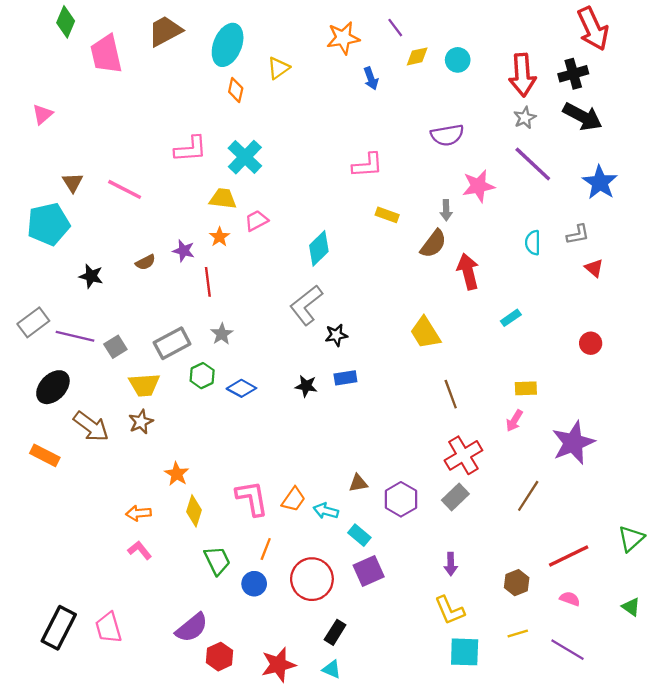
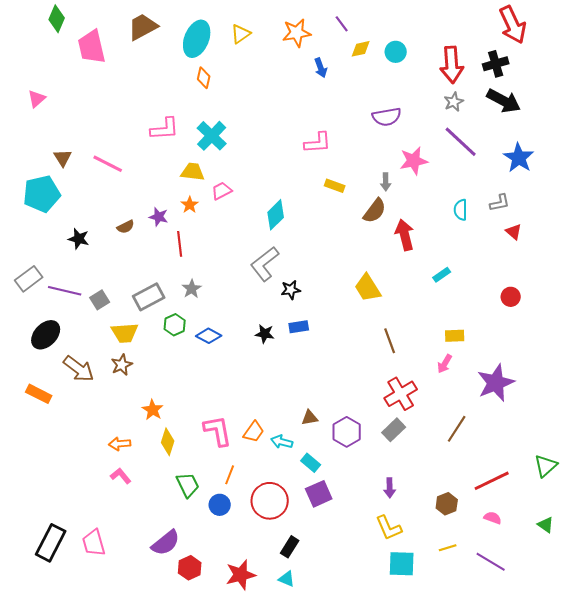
yellow triangle: (278, 68) -> (241, 34), moved

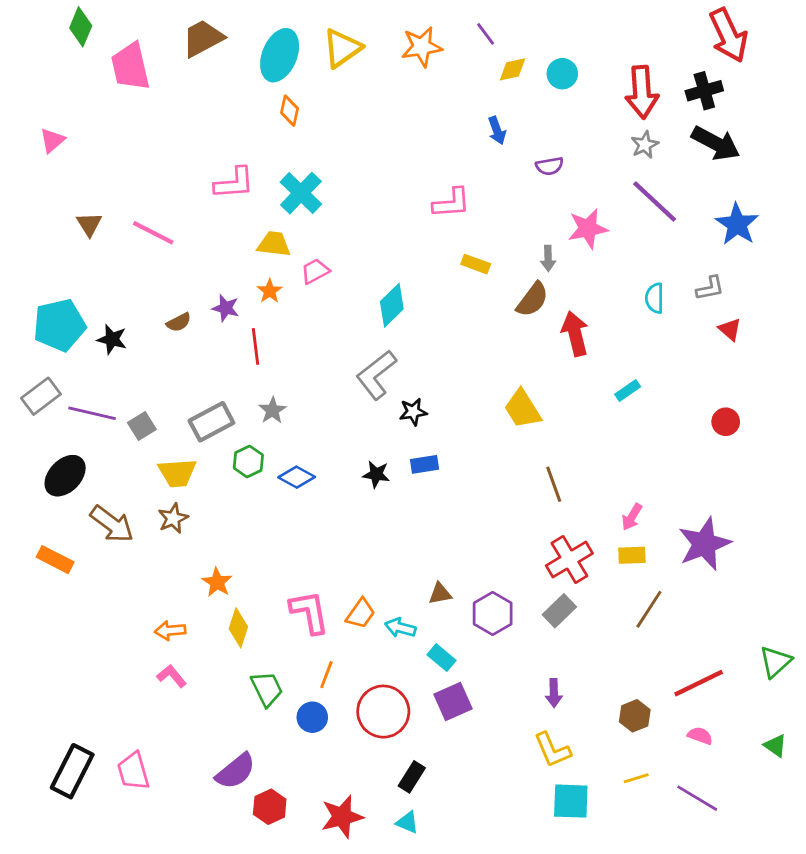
yellow triangle: (241, 34) -> (342, 48), size x1.4
blue arrow: (321, 68) -> (497, 131), moved
purple semicircle: (387, 117) -> (550, 166), size x0.7
cyan pentagon: (42, 194) -> (59, 325), moved
yellow rectangle: (455, 336) -> (632, 555), moved

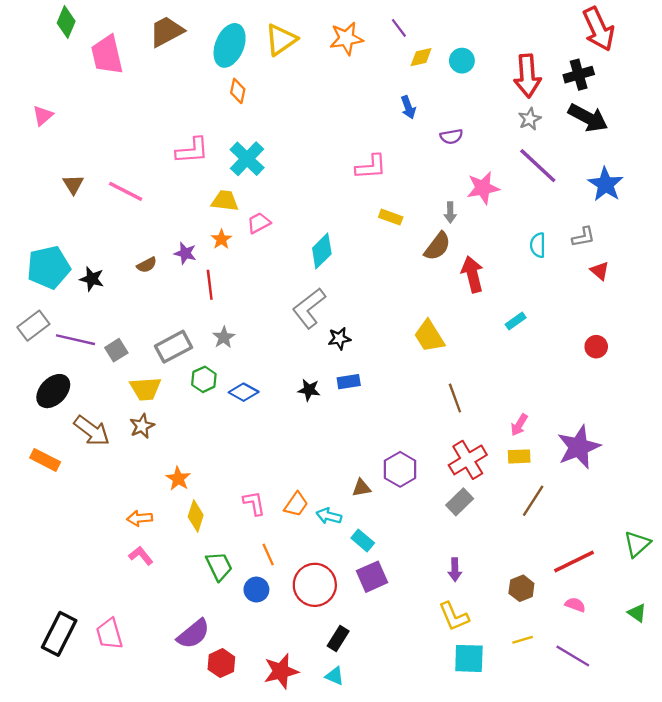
pink L-shape: (309, 612) -> (254, 503), size x0.7
purple hexagon: (493, 614) -> (400, 469), moved
orange line: (326, 675) -> (268, 555), turned -45

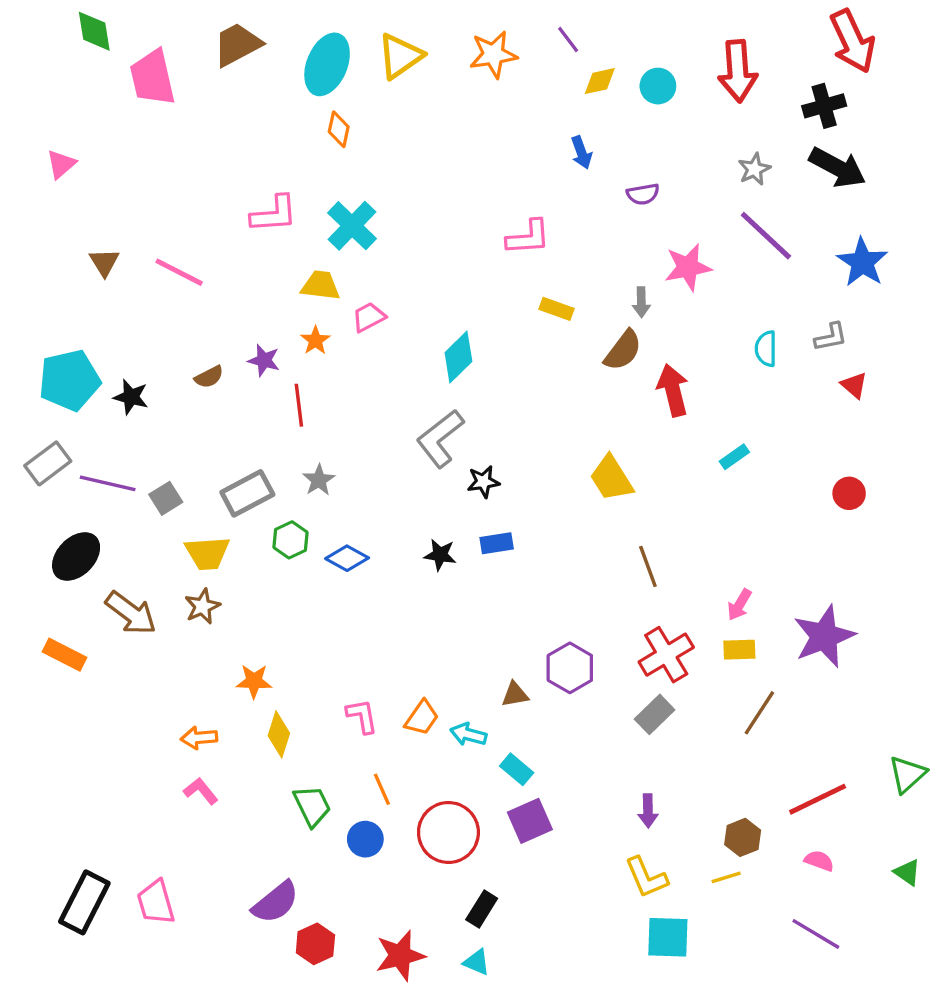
green diamond: (66, 22) -> (94, 31), turned -32
red arrow: (527, 76) -> (738, 71), moved
orange star: (178, 479) -> (254, 681), turned -30
yellow line: (523, 640) -> (726, 877), moved

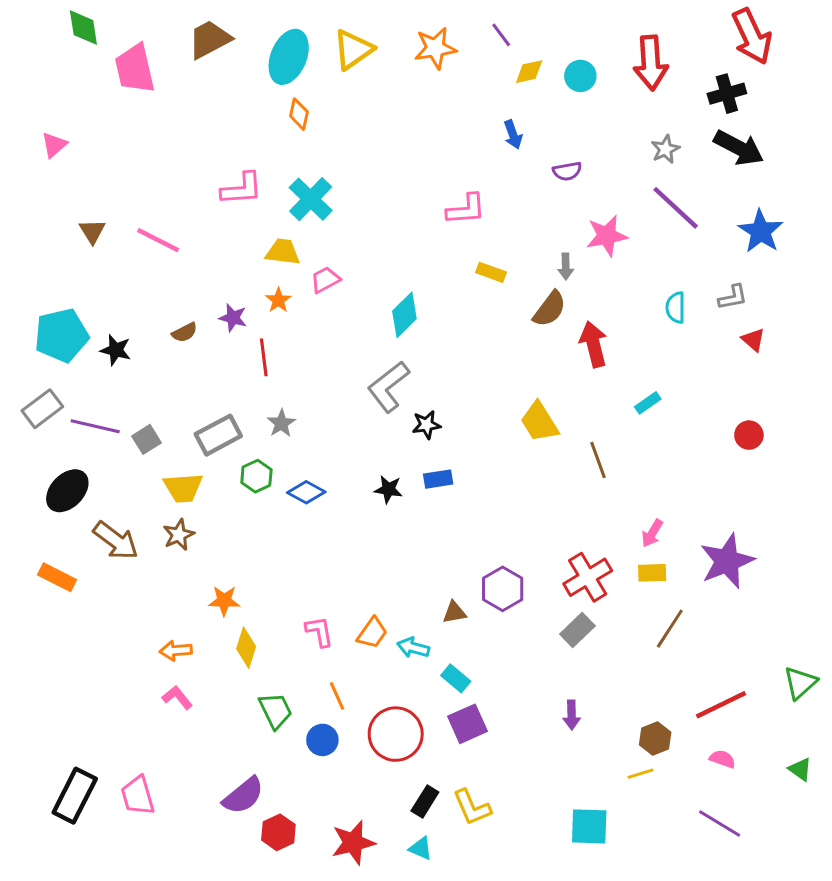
brown line: (648, 566) -> (598, 460), moved
yellow L-shape: (646, 877) -> (472, 807), moved

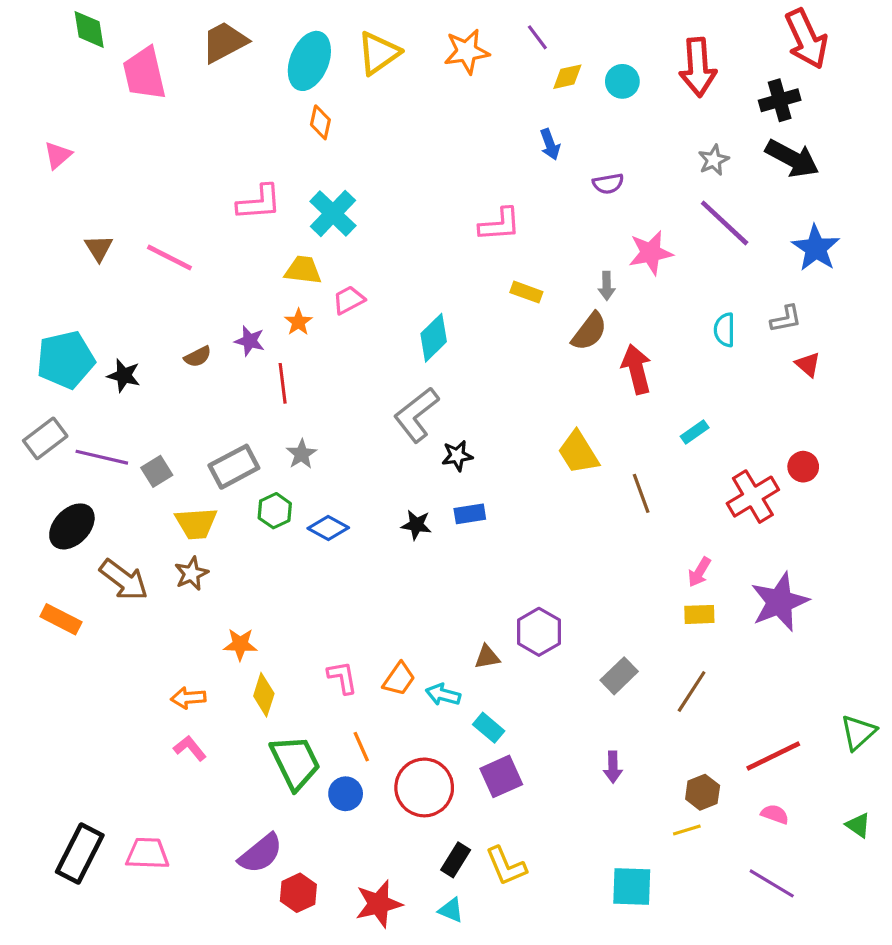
red cross: (588, 577) -> (753, 497), moved
brown line: (670, 629) -> (692, 692), moved
green trapezoid: (275, 711) -> (295, 762), size x1.4
pink trapezoid: (138, 796) -> (147, 854), turned 108

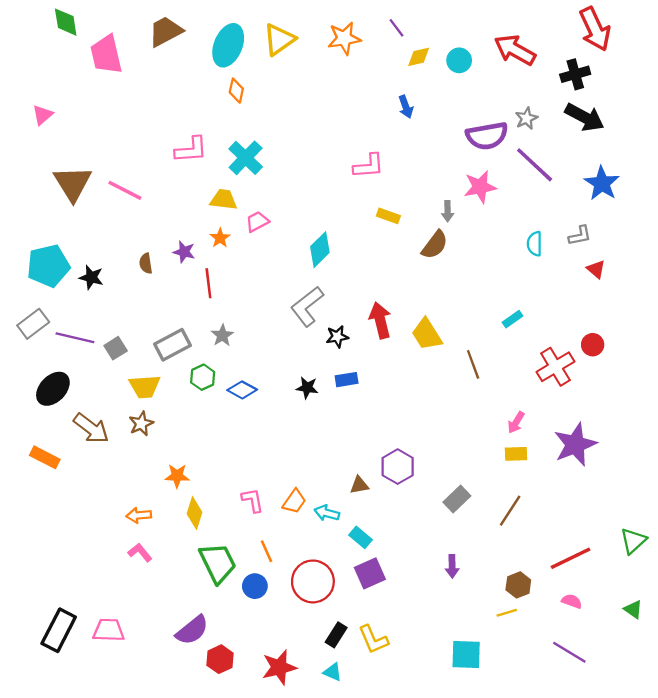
red arrow: (698, 67) -> (515, 50), turned 123
purple semicircle: (608, 184) -> (487, 136), moved, size x1.8
brown triangle: (99, 248) -> (73, 183), size x1.8
brown semicircle: (198, 357) -> (146, 263), turned 108
red arrow: (636, 369) -> (380, 320), moved

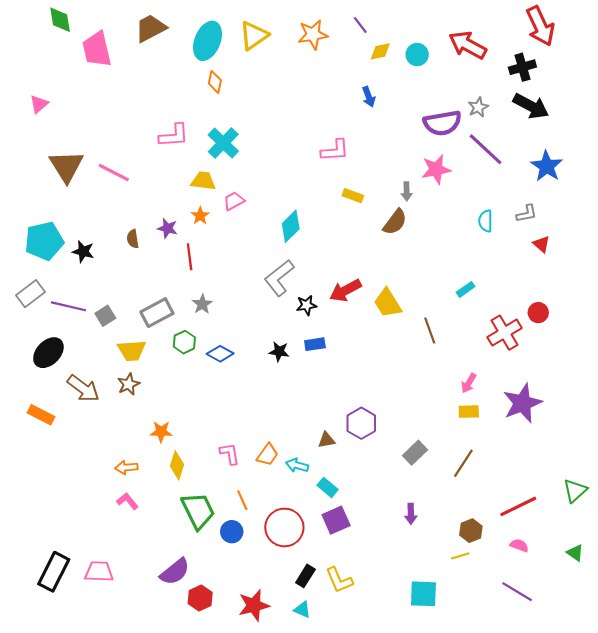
red arrow: (380, 320) -> (345, 290), turned -104

